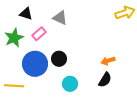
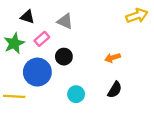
black circle: (59, 59) -> (64, 57), moved
orange arrow: (108, 61) -> (113, 58), moved

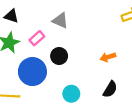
black triangle: (27, 17) -> (11, 16), moved

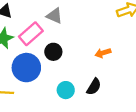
pink rectangle: (37, 38) -> (31, 34), size x1.5
black semicircle: (110, 89) -> (94, 87), moved

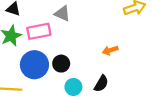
pink rectangle: (31, 34) -> (39, 31), turned 30
black circle: (53, 52) -> (61, 64), moved

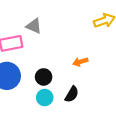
black circle: (61, 64) -> (44, 77), moved

